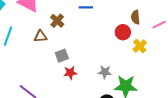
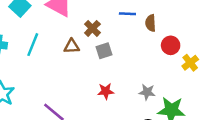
brown semicircle: (135, 17) -> (151, 23), moved
gray square: (62, 56) -> (104, 51), moved

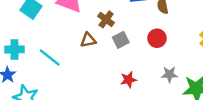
cyan line: (33, 45) -> (50, 57), moved, turned -65
red circle: (171, 45) -> (157, 38), moved

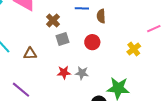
brown triangle: (88, 40) -> (30, 54), moved
gray star: (169, 74) -> (82, 73), moved

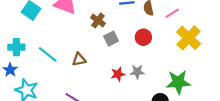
pink line: (154, 29) -> (172, 13), moved
yellow cross: (134, 49) -> (189, 38), size x1.6

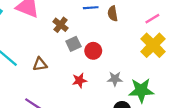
pink line: (172, 13) -> (152, 19), moved
red circle: (143, 37) -> (93, 51), moved
gray star: (137, 72) -> (115, 79), moved

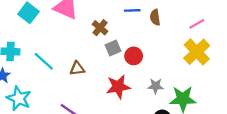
red star: (79, 80) -> (118, 87), size x1.5

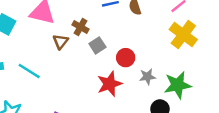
red circle: (134, 56) -> (126, 58), moved
brown triangle: (77, 69) -> (61, 42), moved, turned -35

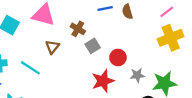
yellow cross: (183, 35) -> (171, 38), turned 30
brown triangle: (61, 42) -> (52, 47), moved

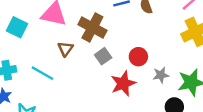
brown cross: (78, 29) -> (92, 27), size x1.6
gray square: (93, 46) -> (103, 56), moved

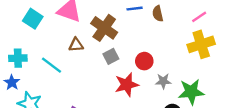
brown triangle: (65, 49) -> (76, 45), turned 42

